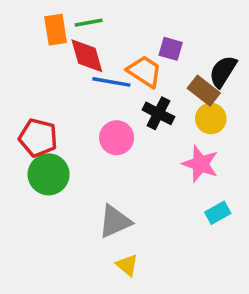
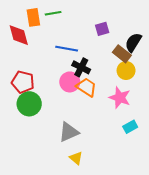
purple square: (171, 49) -> (102, 29), turned -32
red diamond: (87, 56) -> (19, 35), moved
orange trapezoid: (144, 71) -> (86, 87), moved
black cross: (158, 113) -> (81, 67), moved

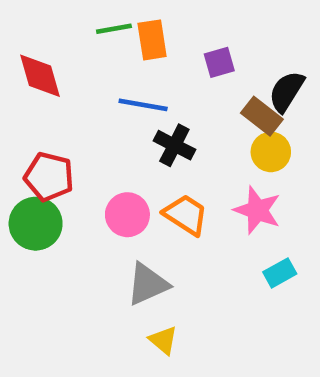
orange rectangle: (33, 17) -> (152, 40), moved
pink circle: (70, 82) -> (127, 215), moved
orange trapezoid: (86, 87) -> (186, 215), moved
green circle: (29, 104) -> (36, 224), moved

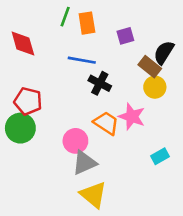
green line: (114, 29) -> (65, 17), turned -60
pink star: (257, 210) -> (132, 117), moved
pink circle: (127, 215) -> (75, 141), moved
yellow triangle: (163, 340) -> (93, 195), size x1.6

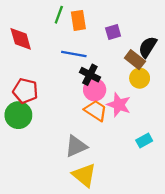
pink circle: (75, 141) -> (95, 90), moved

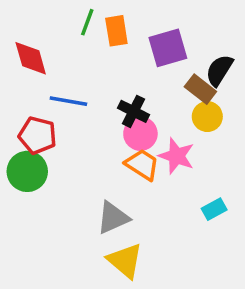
purple square: (113, 32) -> (168, 48), size x1.6
blue line: (74, 54) -> (68, 101), moved

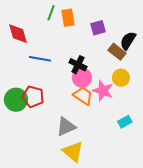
purple square: (168, 48) -> (98, 28), size x0.7
yellow circle: (207, 117) -> (121, 78), moved
red pentagon: (38, 135) -> (33, 97), moved

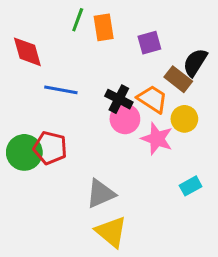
orange trapezoid: (83, 96) -> (152, 99), moved

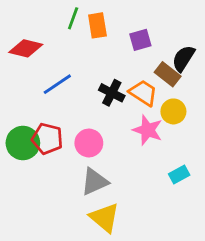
red diamond: (27, 52) -> (26, 48), turned -60
blue line: (61, 90) -> (57, 84), turned -44
pink circle: (125, 119) -> (89, 143), moved

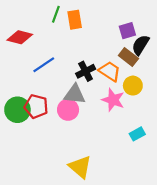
purple square: (140, 40) -> (127, 31), moved
black cross: (112, 93) -> (86, 71), turned 36
gray triangle: (95, 182) -> (75, 94), moved, turned 30

